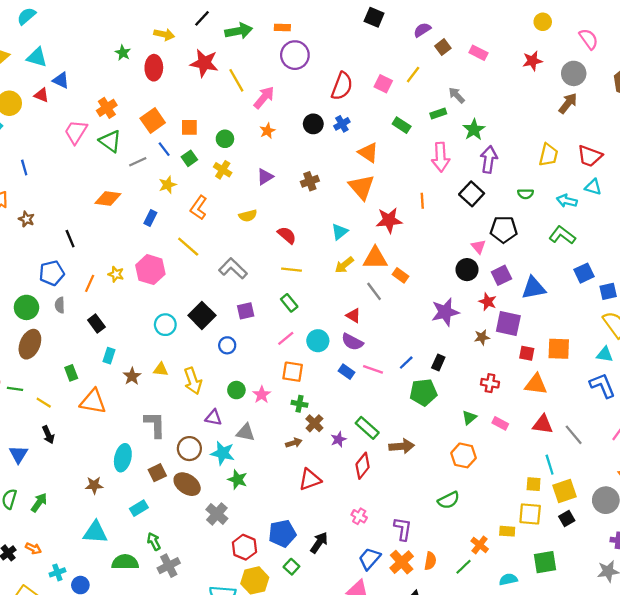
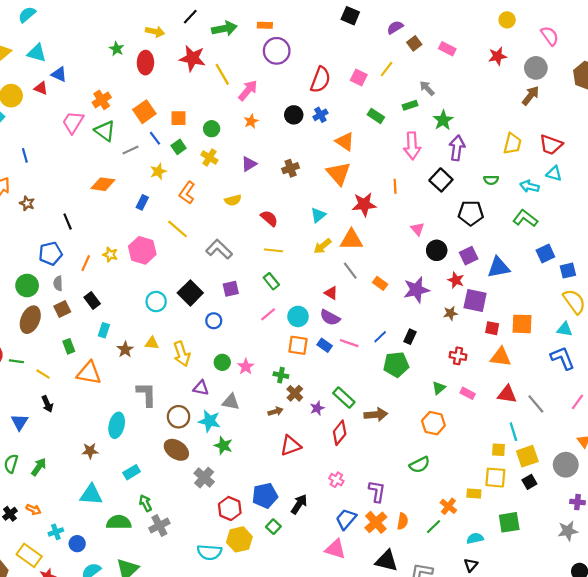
pink triangle: (478, 247) -> (417, 229), moved
orange rectangle: (400, 275) -> (380, 283), moved
orange square: (293, 372) -> (298, 345), moved
brown square: (157, 473) -> (62, 309), moved

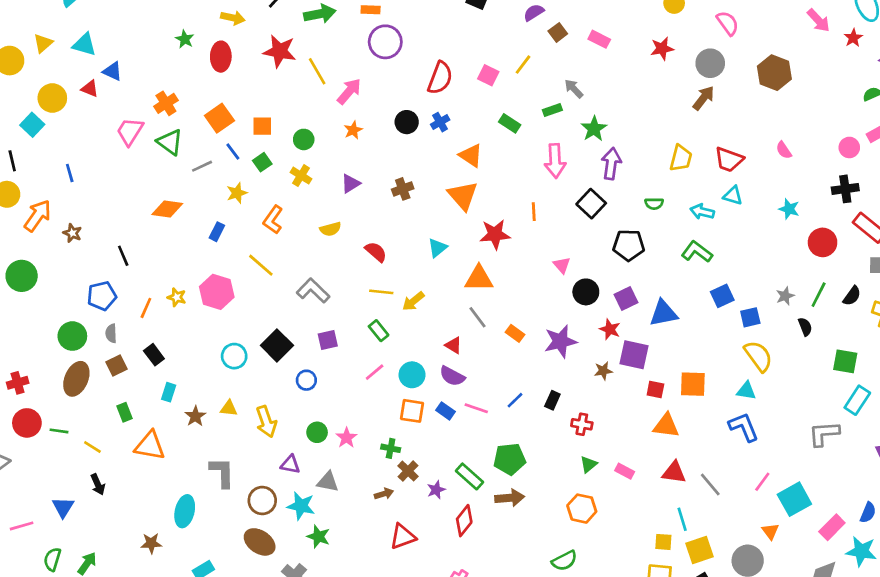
yellow arrow: (323, 246) -> (413, 301), moved
red cross: (458, 356) -> (582, 424), moved
green pentagon: (396, 364) -> (510, 459), moved

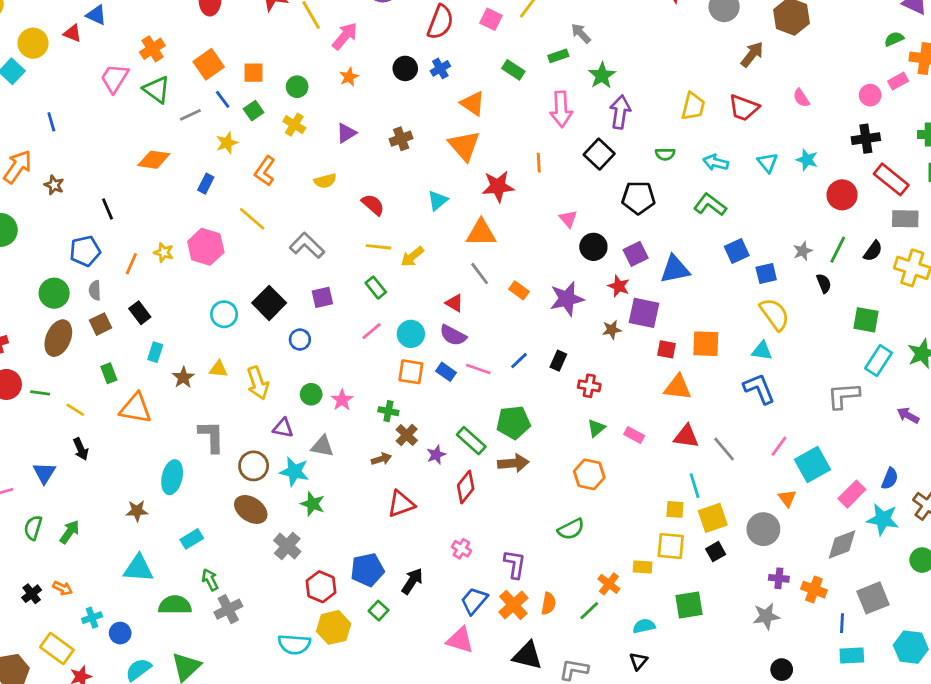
brown arrow: (704, 98) -> (752, 54), moved
cyan triangle: (733, 196) -> (768, 163), moved, turned 35

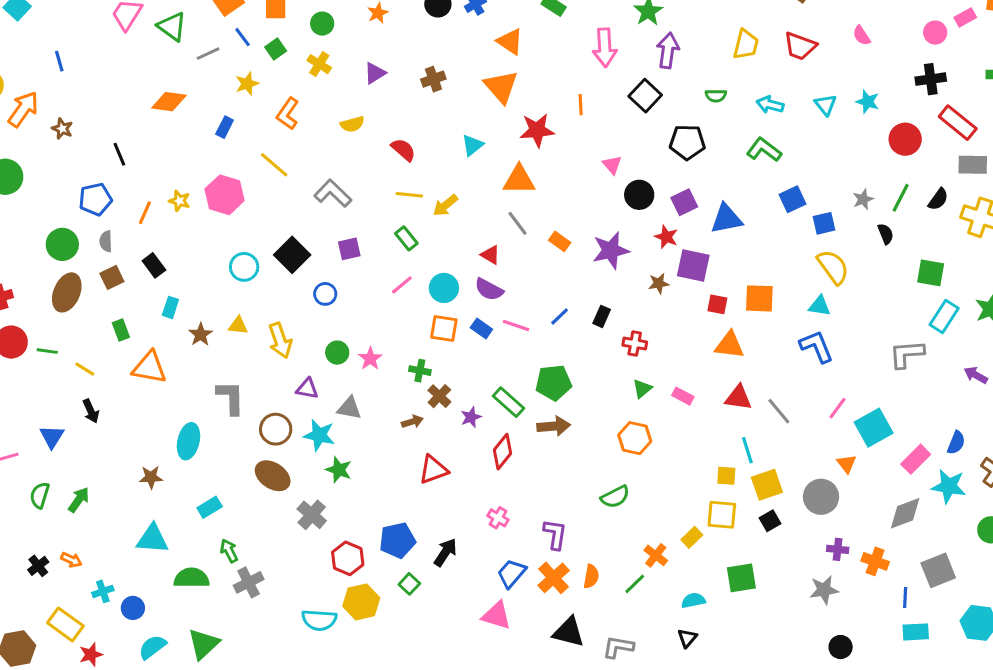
yellow rectangle: (643, 567) -> (692, 537), turned -48

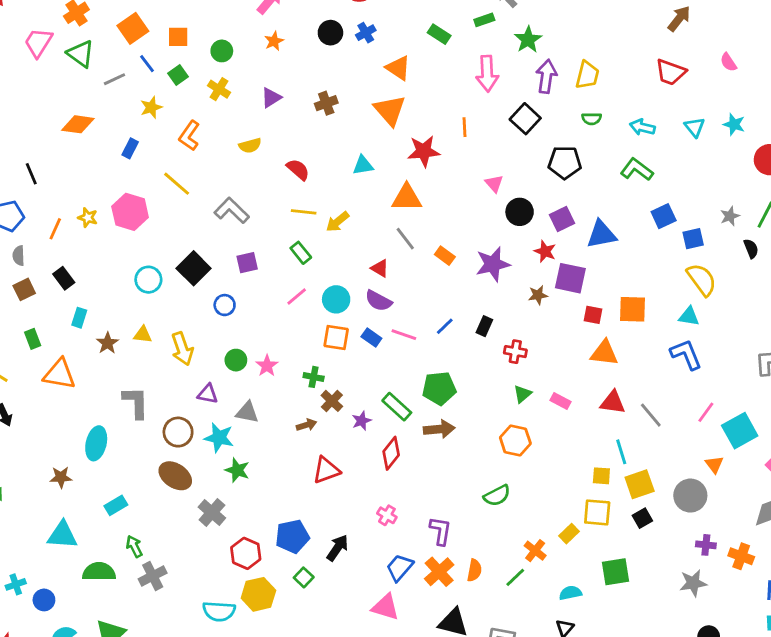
yellow trapezoid: (746, 45) -> (587, 75), moved
cyan triangle: (472, 145) -> (363, 165), turned 30

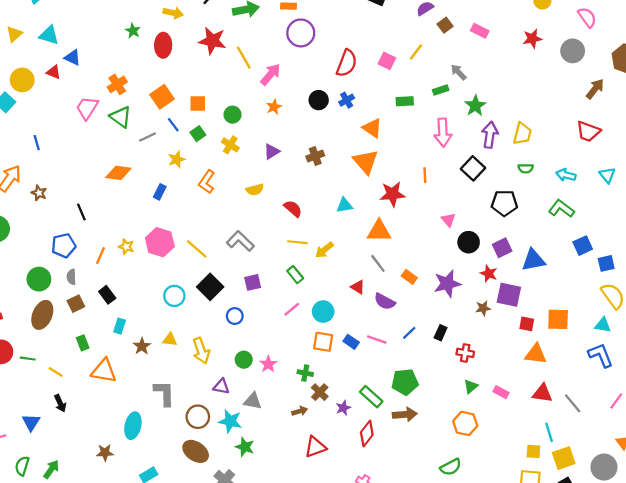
green rectangle: (439, 34) -> (405, 101), turned -36
yellow line: (177, 184) -> (197, 249), moved
purple semicircle: (378, 301) -> (385, 301), moved

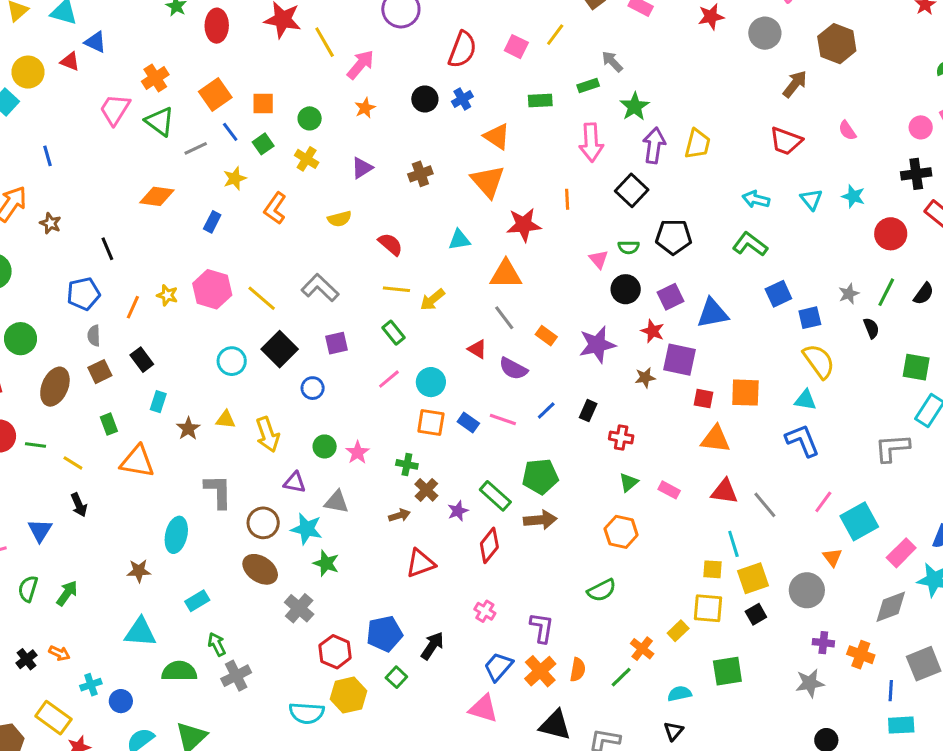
green semicircle: (526, 168) -> (629, 247), moved
green circle: (39, 279) -> (20, 339), moved

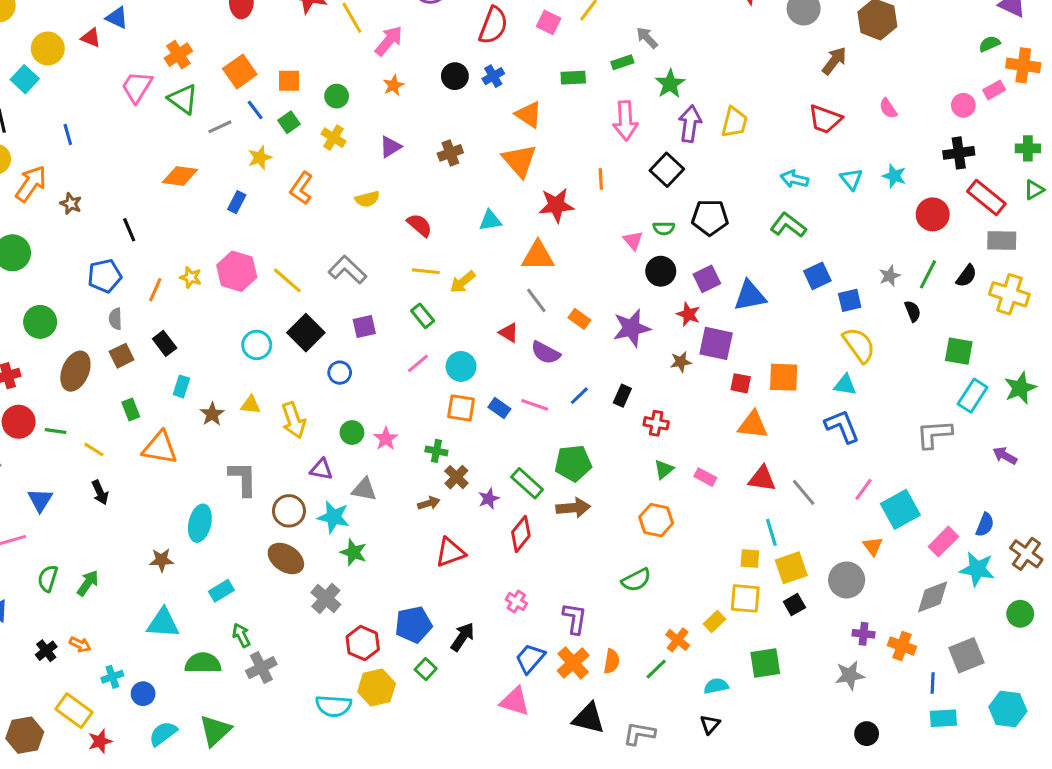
blue triangle: (40, 530) -> (40, 500), moved

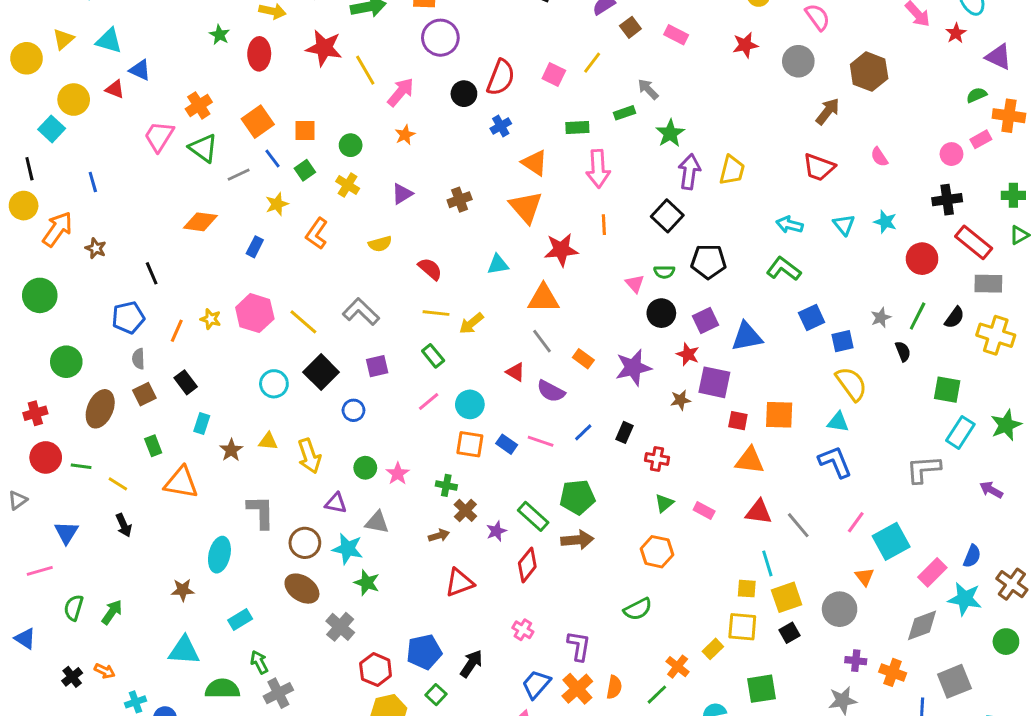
black circle: (455, 76) -> (464, 94), moved
pink arrow: (625, 121) -> (598, 169), moved

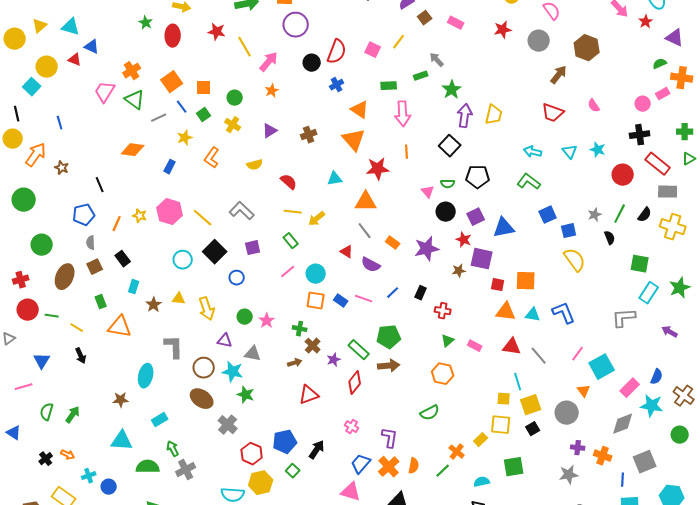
red star: (324, 48) -> (217, 32), size x0.7
cyan triangle: (838, 422) -> (533, 315), moved

